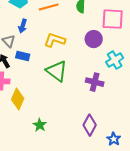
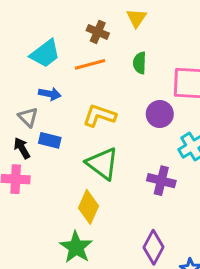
blue arrow: (23, 26) -> (50, 94), turned -96
yellow diamond: (18, 99) -> (88, 207), moved
green star: (40, 125) -> (76, 247), size x1.5

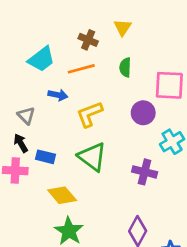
blue arrow: (50, 94) -> (58, 95), moved
yellow L-shape: (99, 116) -> (90, 114), turned -40
blue rectangle: (50, 140) -> (46, 157), moved
yellow diamond: (88, 207) -> (62, 195), moved, turned -64

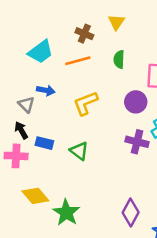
blue arrow: (58, 95) -> (46, 90), moved
green triangle: (92, 157) -> (79, 151), moved, size x0.7
purple cross: (145, 172) -> (137, 142), moved
yellow diamond: (62, 195) -> (35, 196), moved

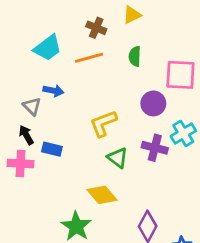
yellow triangle: (116, 22) -> (132, 15), turned 30
yellow L-shape: (86, 103) -> (103, 123), moved
green triangle: (79, 151) -> (118, 158), moved
yellow diamond: (35, 196) -> (102, 195), moved

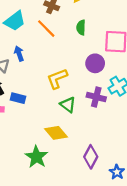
orange line: (89, 58) -> (46, 29), turned 60
blue arrow: (53, 91) -> (19, 54), turned -120

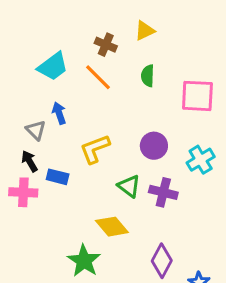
purple circle: (95, 63) -> (154, 146), moved
yellow L-shape: (57, 79) -> (95, 149), moved
purple cross: (96, 97) -> (163, 192), moved

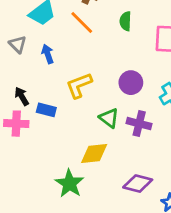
gray triangle: (36, 130) -> (18, 44), moved
yellow diamond: (112, 227) -> (94, 154), turned -56
purple diamond: (162, 261) -> (138, 184), turned 76

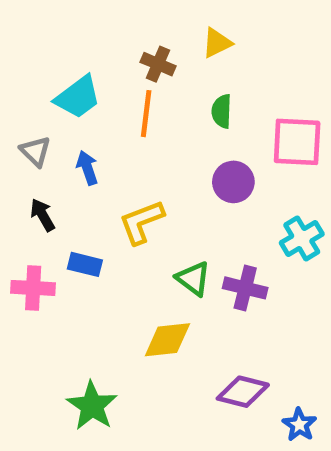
orange line: (82, 23) -> (146, 114), turned 52
purple circle: (131, 83) -> (233, 182), moved
black arrow: (22, 96) -> (43, 215), moved
green star: (69, 184) -> (92, 406), moved

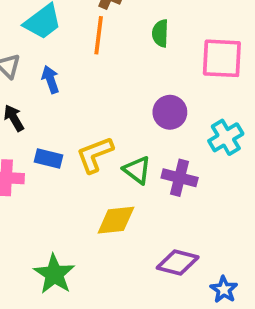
purple circle: (233, 182) -> (170, 112), moved
yellow L-shape: (141, 222) -> (95, 155), moved

